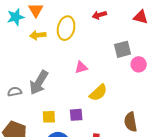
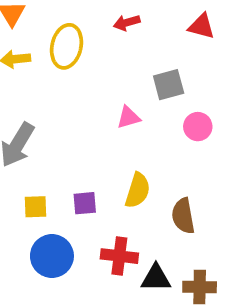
pink circle: (139, 64) -> (198, 127), moved
pink triangle: (81, 67) -> (128, 117), moved
yellow semicircle: (98, 93) -> (138, 190), moved, turned -30

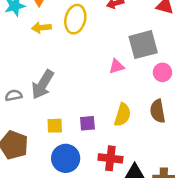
gray square: (169, 85) -> (143, 45), size x1.4
brown semicircle: (183, 216) -> (158, 111), moved

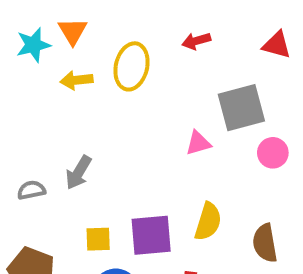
gray arrow: (43, 84) -> (79, 172), size x0.7
brown semicircle: (158, 111) -> (265, 243), moved
purple square: (87, 123) -> (151, 235), size x1.6

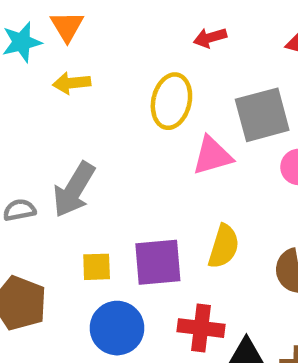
yellow ellipse: (131, 66) -> (171, 101), moved
pink triangle: (198, 143) -> (212, 156), size x1.4
gray arrow: (79, 172) -> (74, 190), size x1.4

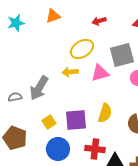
orange triangle: (67, 26) -> (53, 16), moved, turned 42
yellow arrow: (72, 83) -> (70, 72), moved
yellow ellipse: (171, 101) -> (82, 49), turned 45
yellow square: (97, 267) -> (49, 122), turned -32

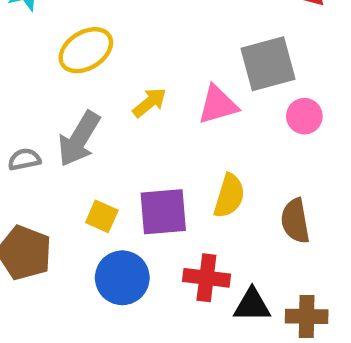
yellow ellipse: (82, 49) -> (86, 50), moved
yellow arrow: (70, 72) -> (150, 103), turned 147
yellow square: (49, 122) -> (102, 216), turned -32

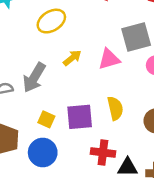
yellow ellipse: (86, 50) -> (51, 21), moved
yellow semicircle: (229, 196) -> (115, 108), turned -30
blue circle: (122, 278) -> (43, 153), moved

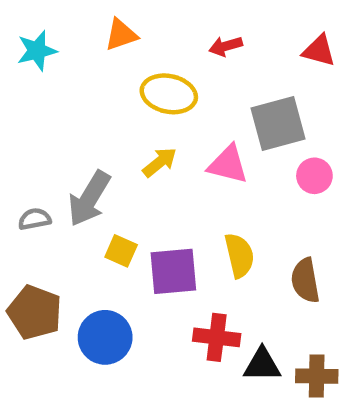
yellow ellipse: (51, 21) -> (169, 94), moved, turned 44
pink triangle: (109, 59) -> (228, 164), turned 30
yellow square: (46, 119) -> (121, 251), moved

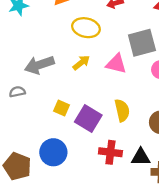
gray arrow: (89, 199) -> (39, 65), moved, turned 40
purple square: (173, 271) -> (88, 119), turned 36
brown pentagon: (35, 312) -> (17, 166), moved
black triangle: (262, 365) -> (141, 157), moved

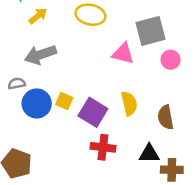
yellow arrow: (81, 63) -> (38, 16), moved
blue circle: (53, 152) -> (37, 103), moved
red cross: (110, 152) -> (103, 147), moved

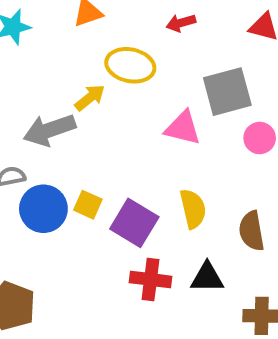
yellow arrow: (38, 16) -> (90, 98), moved
black triangle: (149, 154) -> (207, 277), moved

